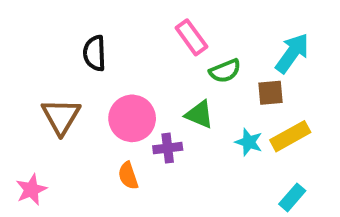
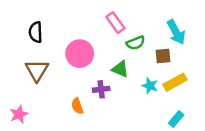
black semicircle: (95, 53) -> (36, 32), moved
cyan arrow: (292, 53) -> (176, 32), turned 115
pink circle: (132, 118) -> (80, 54), moved

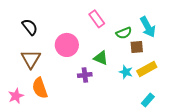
black semicircle: (36, 32) -> (30, 27), turned 144
green semicircle: (136, 43) -> (124, 33), moved
orange semicircle: (77, 106) -> (40, 88), moved, size x1.5

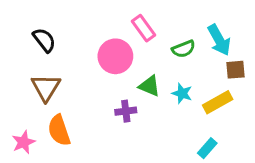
pink circle: (67, 45) -> (115, 56), moved
brown square: (137, 47) -> (235, 70), moved
cyan star: (126, 72) -> (182, 93), moved
cyan rectangle: (148, 100) -> (207, 148), moved

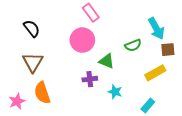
pink rectangle: (144, 28) -> (91, 13), moved
green semicircle: (184, 49) -> (133, 45), moved
cyan star: (182, 93) -> (115, 92), moved

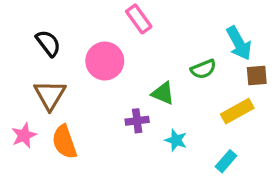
pink circle: (82, 40) -> (105, 61), moved
pink star: (17, 101) -> (24, 135), moved

